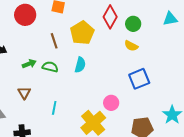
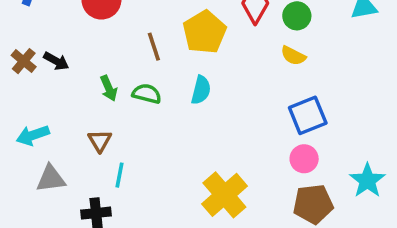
green arrow: (29, 64) -> (109, 88), turned 88
pink circle: (111, 103) -> (304, 159), moved
cyan line: (54, 108) -> (120, 175), moved

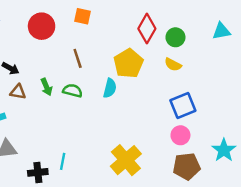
yellow pentagon: (205, 32) -> (128, 63), moved
brown triangle: (100, 141) -> (18, 92), moved, turned -49
cyan line: (120, 175) -> (63, 161), moved

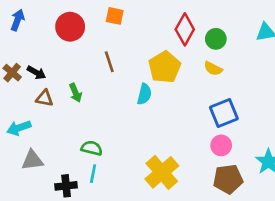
green semicircle: (73, 91) -> (92, 148), moved

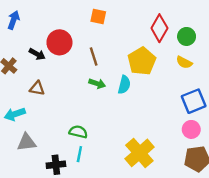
red circle: (70, 27) -> (59, 42), moved
black arrow: (36, 73) -> (37, 54), moved
green arrow: (76, 93) -> (97, 84), moved, turned -49

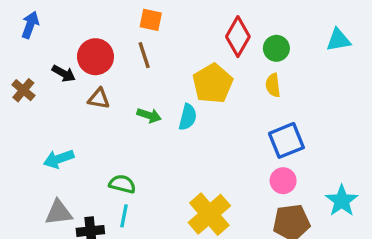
brown line: (94, 56) -> (144, 55), moved
yellow semicircle: (184, 62) -> (273, 85), turned 56
brown triangle: (37, 88) -> (99, 99), moved
cyan arrow: (15, 114) -> (59, 159), moved
gray triangle: (27, 142) -> (59, 212), moved

